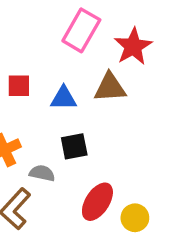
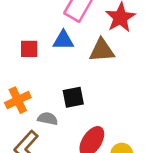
blue triangle: (64, 98) -> (63, 40), moved

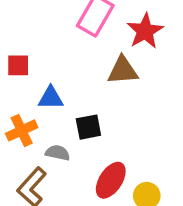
blue triangle: (63, 40) -> (51, 98), moved
red square: (29, 49) -> (18, 65), moved

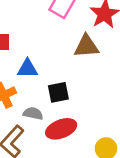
red ellipse: (111, 180) -> (61, 129), moved, turned 36

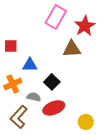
black square: (58, 92) -> (52, 82), turned -35

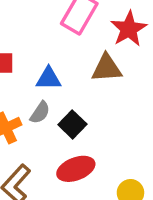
blue triangle: (30, 65) -> (49, 78), moved
gray semicircle: (34, 97) -> (40, 113), moved, turned 112

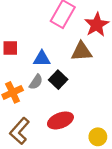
black square: (72, 124) -> (58, 80), moved

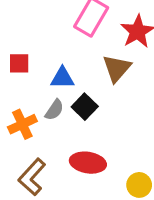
brown triangle: (81, 52) -> (117, 68), turned -45
red ellipse: (60, 120) -> (88, 163), turned 30

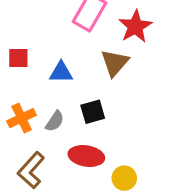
black square: (85, 107) -> (93, 112), moved, turned 30
gray semicircle: (54, 110) -> (55, 121), moved
yellow circle: (139, 185) -> (124, 178), moved

